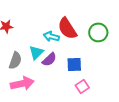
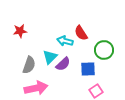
red semicircle: (67, 28) -> (81, 33), size x0.7
green circle: (98, 32) -> (104, 50), moved

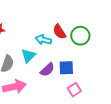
green circle: (104, 50) -> (80, 36), moved
purple semicircle: (63, 64) -> (47, 70), moved

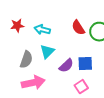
cyan arrow: (43, 40) -> (42, 30), moved
pink square: (74, 90) -> (81, 87), moved

